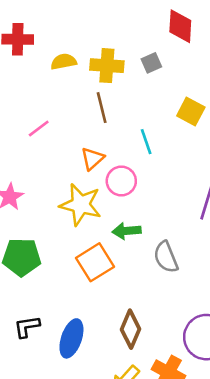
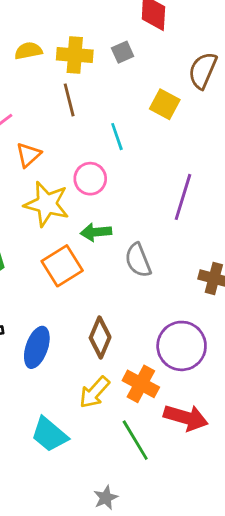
orange triangle: (92, 159) -> (28, 155), moved

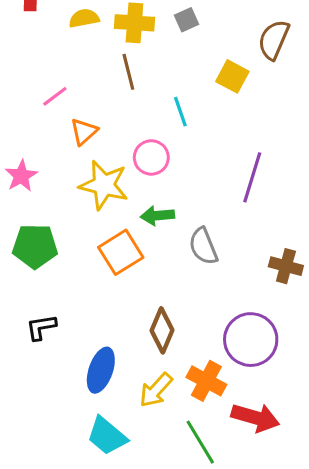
blue ellipse: (37, 347) -> (101, 370), moved

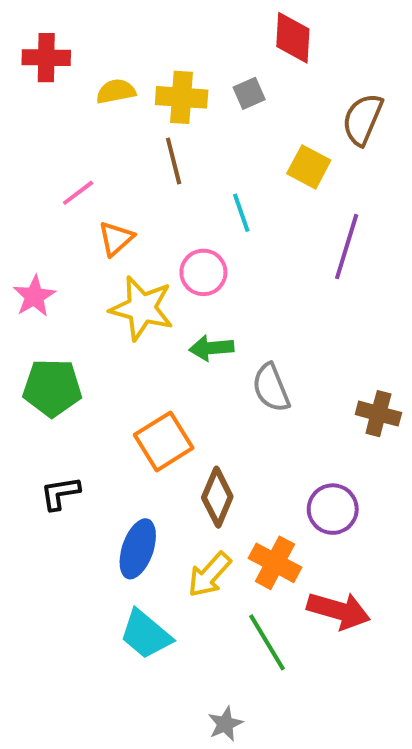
purple line: (252, 177) -> (347, 247), moved
orange square: (121, 252) -> (164, 441), moved
purple circle: (251, 340) -> (333, 509), size x0.7

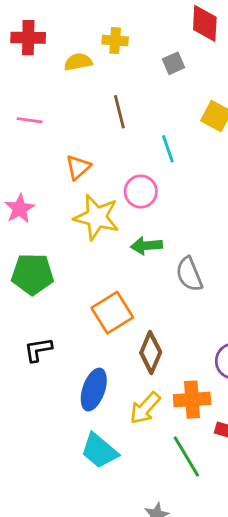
yellow cross: (182, 97) -> (115, 41), moved, size x0.7
pink line: (78, 193) -> (30, 120), moved, turned 45
orange cross: (275, 563) -> (192, 400), turned -32

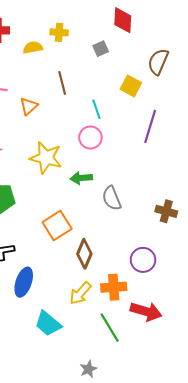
orange triangle: (78, 167) -> (29, 106), moved
pink circle: (141, 192) -> (90, 138), moved
blue ellipse: (94, 390) -> (24, 282), moved

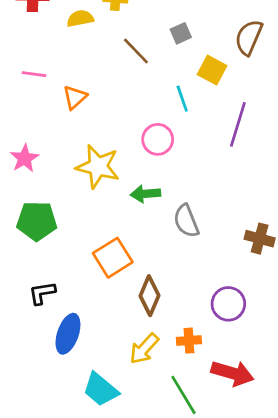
gray square: (101, 49) -> (181, 33), moved
brown line: (62, 83) -> (136, 51), moved, turned -30
cyan line: (96, 109) -> (182, 99), moved
orange cross: (114, 287) -> (189, 341), size x0.7

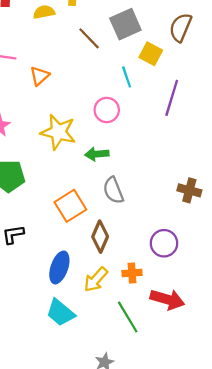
gray square: (181, 33) -> (125, 24), size x1.8
gray semicircle: (186, 221) -> (113, 190), moved
blue ellipse: (68, 334) -> (59, 267), moved

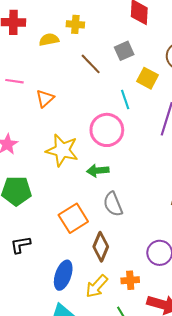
gray square: (125, 24) -> (124, 51), size x0.7
pink circle: (107, 110) -> (107, 130), size x1.4

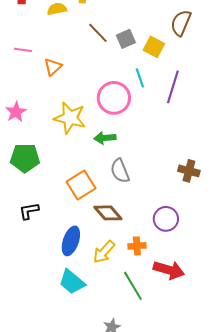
gray square: (124, 51) -> (126, 39), moved
cyan line: (125, 100) -> (140, 78), moved
brown diamond: (101, 247) -> (108, 213), turned -64

